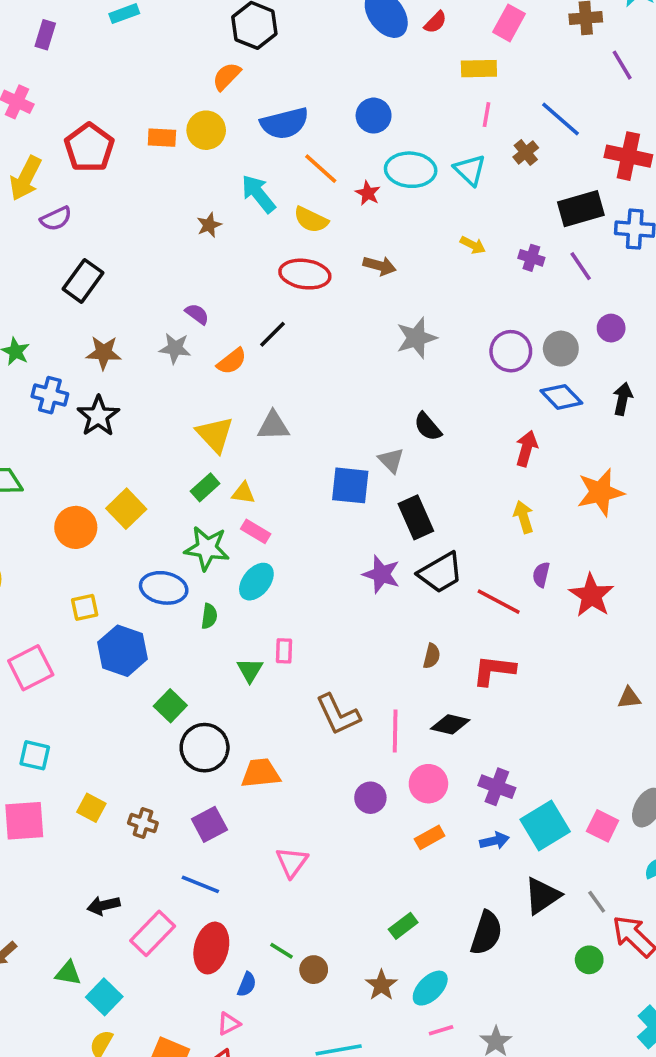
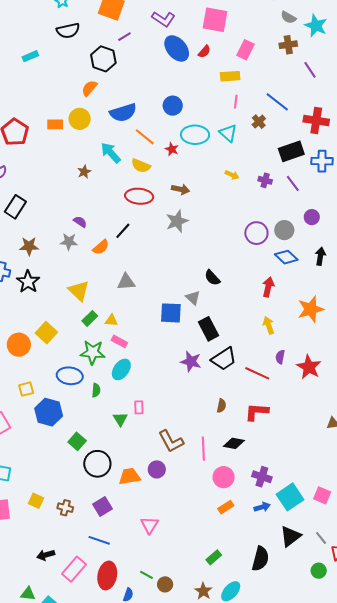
gray star: (416, 338) -> (177, 221), moved
yellow triangle: (215, 434) -> (79, 291), moved
purple circle: (370, 798) -> (157, 469), moved

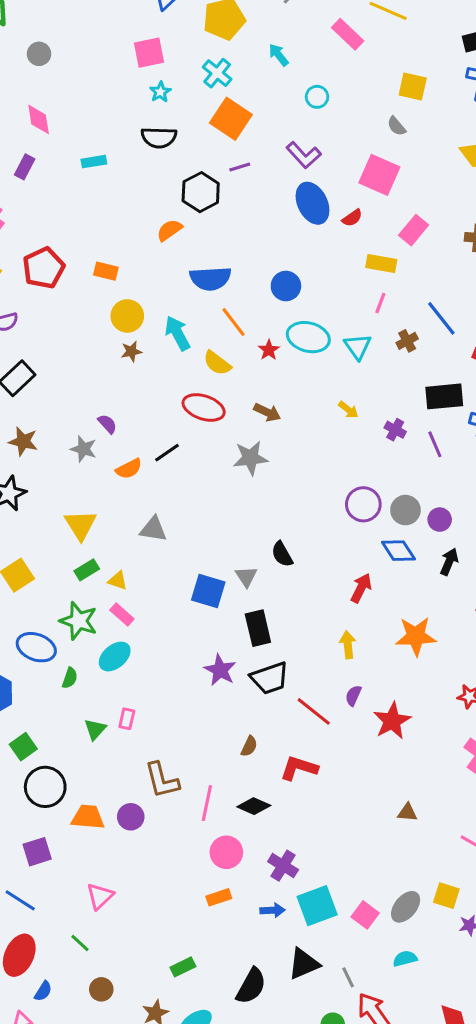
yellow circle: (80, 119) -> (127, 316), moved
purple circle: (312, 217) -> (440, 520), moved
green line: (147, 575) -> (80, 943), moved

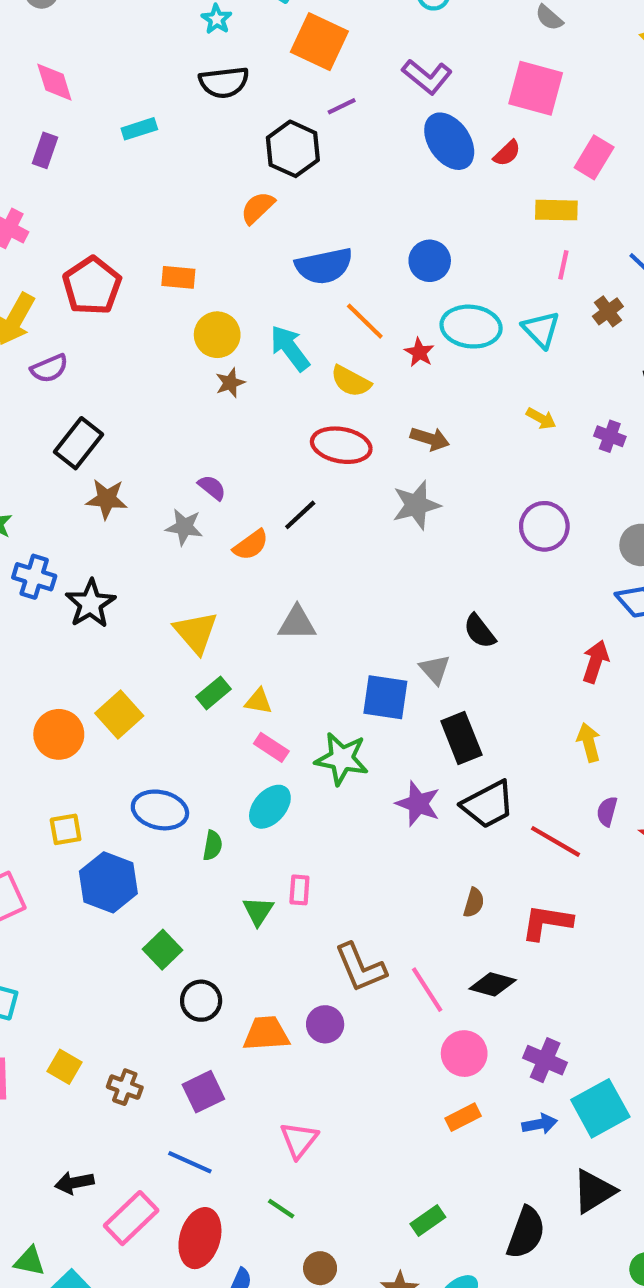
brown star: (23, 441) -> (107, 499), moved
purple circle: (363, 504) -> (544, 526), moved
green star: (79, 621) -> (342, 759), moved
black circle: (45, 787) -> (201, 1001), size x0.7
pink line: (207, 803) -> (427, 990), turned -36

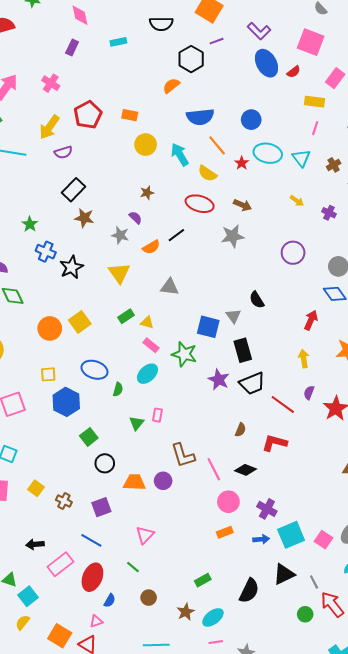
brown cross: (608, 311) -> (334, 165), moved
brown star: (230, 383) -> (147, 193), moved
yellow triangle: (196, 632) -> (119, 273), moved

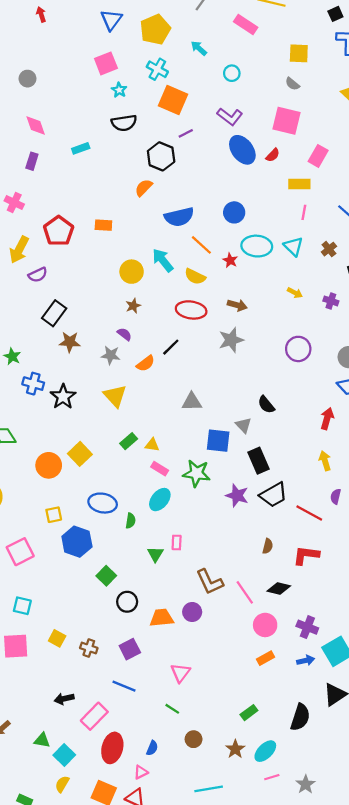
yellow circle: (146, 145) -> (132, 272), moved
gray triangle: (170, 287) -> (192, 402), moved
red ellipse: (92, 577) -> (112, 748), moved

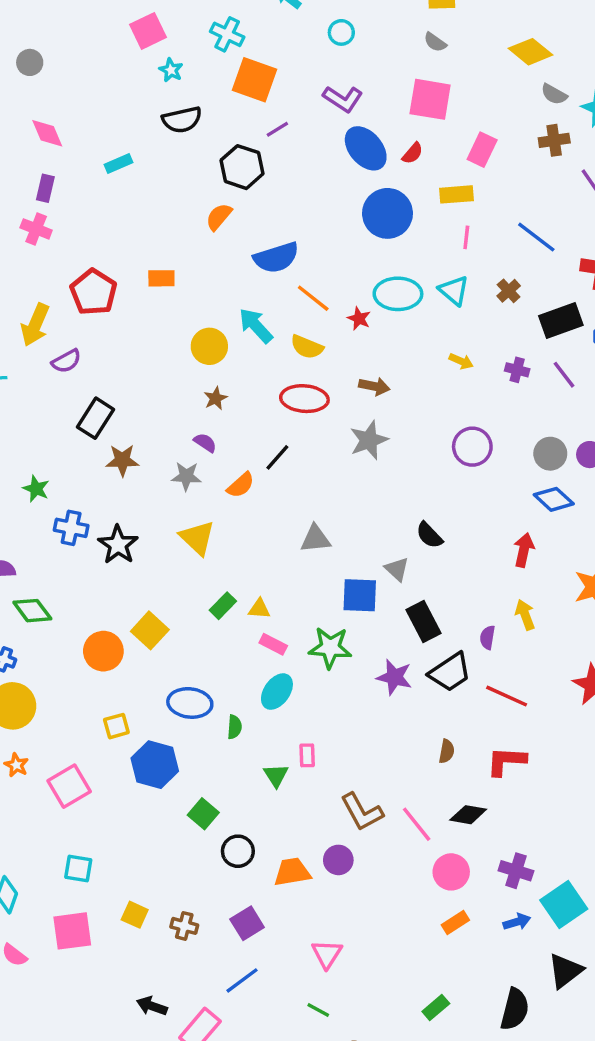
pink cross: (14, 202) -> (36, 229), moved
blue circle: (234, 212) -> (387, 213), moved, size x1.5
purple semicircle: (336, 496) -> (488, 637), moved
blue line: (124, 686) -> (242, 980), turned -55
black arrow: (64, 699) -> (152, 1006), turned 36

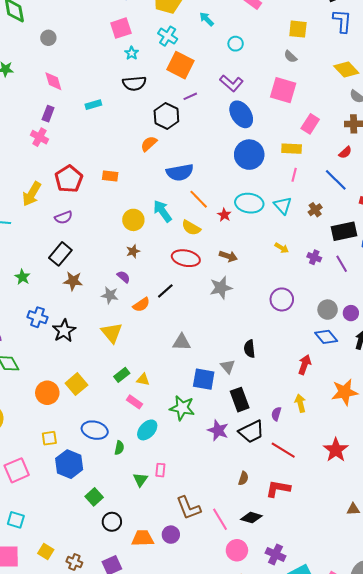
red semicircle: (413, 153) -> (345, 152), moved
purple semicircle: (66, 361) -> (64, 217), moved
green star: (36, 489) -> (22, 277), moved
black semicircle: (429, 535) -> (250, 349), turned 30
pink rectangle: (273, 644) -> (134, 402), moved

